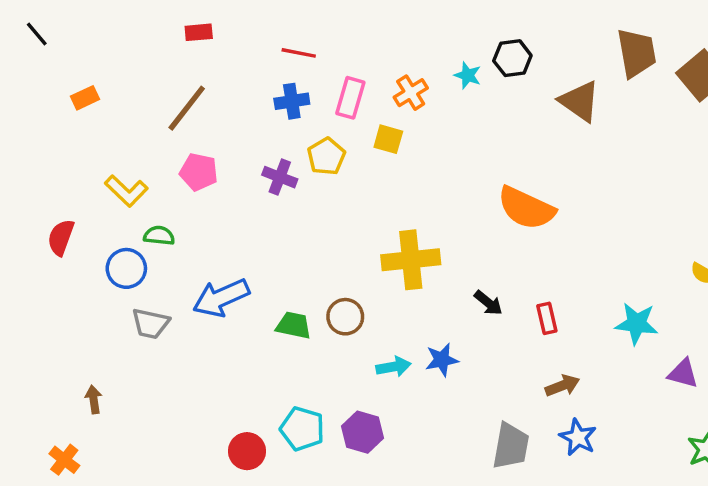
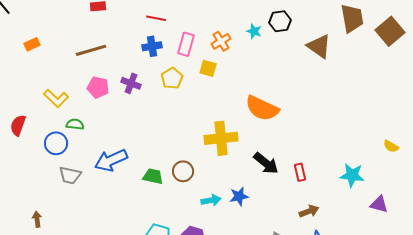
brown line: (187, 108) -> (91, 50), turned 36
purple cross: (280, 177) -> (131, 83), moved
orange semicircle: (526, 208) -> (262, 108), moved
black arrow: (488, 303) -> (266, 163), size x1.5

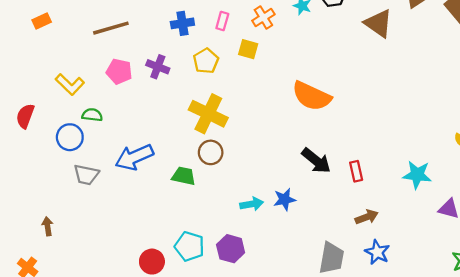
pink rectangle: (186, 44) -> (222, 21), size x0.7
yellow cross: (221, 138) -> (208, 114), moved, turned 32
brown circle: (183, 171) -> (211, 152), moved

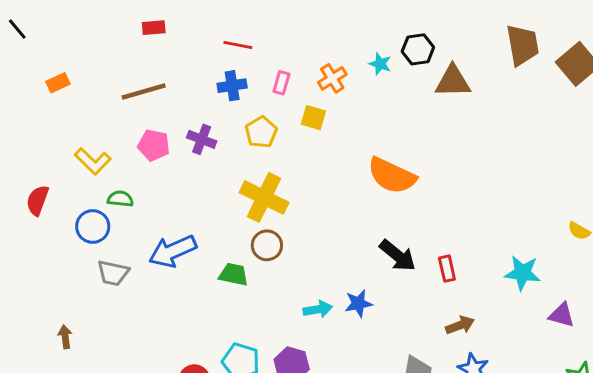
brown triangle: (378, 23) -> (453, 81), moved, turned -36

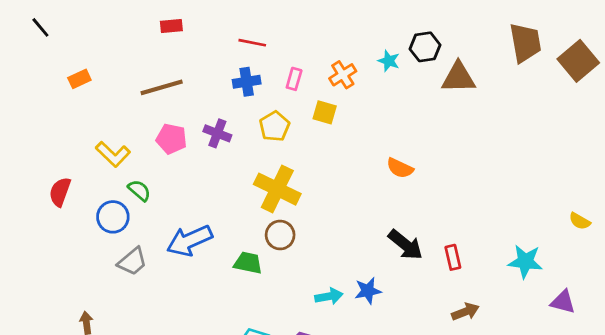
orange semicircle: (392, 176) -> (400, 168), size x0.6
green semicircle: (120, 199) -> (139, 190), turned 35
gray trapezoid: (113, 273) -> (132, 261), turned -52

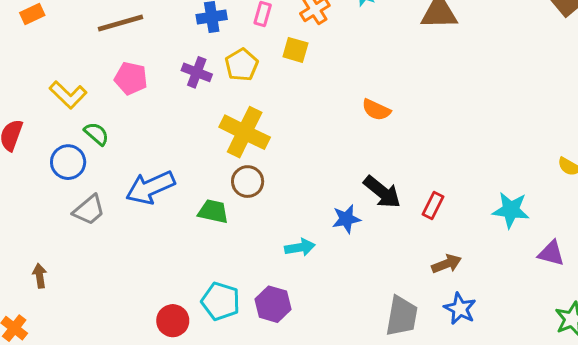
purple cross: (217, 133) -> (197, 72), moved
red rectangle: (453, 257) -> (433, 205), turned 40
blue star: (368, 291) -> (346, 219), moved

